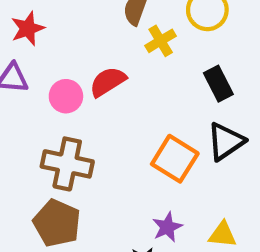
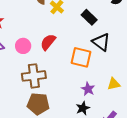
red semicircle: (108, 82) -> (48, 42), moved
black triangle: (226, 141) -> (101, 42), turned -30

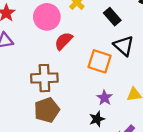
pink circle: (23, 46) -> (47, 17), moved, size x1.5
brown pentagon: (38, 104) -> (47, 110), turned -30

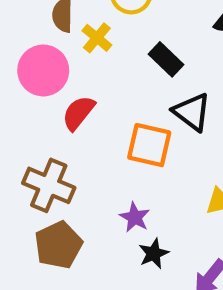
brown cross: (44, 78) -> (49, 185), turned 30
purple star: (105, 98) -> (135, 217), moved

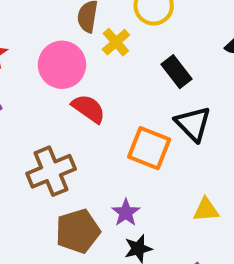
red semicircle: (78, 113) -> (89, 109), turned 78
brown cross: (49, 185) -> (51, 171), turned 36
brown pentagon: (58, 245) -> (78, 231), moved

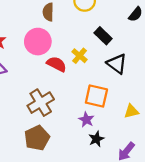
yellow cross: (116, 42) -> (80, 56), moved
orange square: (149, 148) -> (96, 96), moved
brown pentagon: (78, 231) -> (37, 138), moved

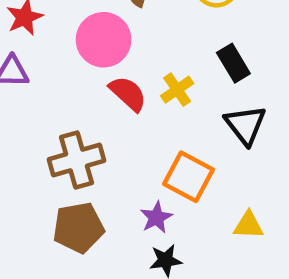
brown pentagon: (37, 138) -> (78, 228), moved

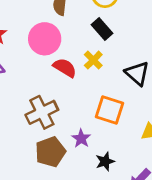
black rectangle: (233, 63) -> (102, 29), moved
purple star: (156, 217) -> (81, 138), moved

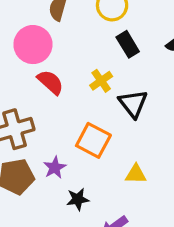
black rectangle: (102, 29) -> (128, 44), moved
yellow cross: (93, 60) -> (101, 81), moved

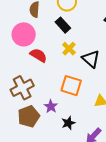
black rectangle: (128, 44) -> (63, 25), moved

